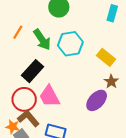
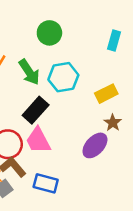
yellow rectangle: (106, 57) -> (106, 94), turned -66
black rectangle: (33, 71) -> (36, 110), moved

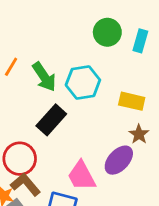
green circle: (49, 33) -> (107, 32), moved
yellow rectangle: (106, 94) -> (132, 101), turned 40
pink trapezoid: (38, 140) -> (81, 176), moved

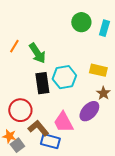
cyan hexagon: (83, 83) -> (64, 77), moved
black rectangle: (51, 120) -> (42, 83), turned -50
brown L-shape: (25, 184) -> (38, 128), moved

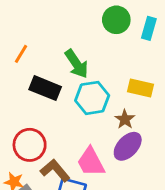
green arrow: (37, 53) -> (76, 64), moved
black rectangle: (42, 83) -> (45, 88), moved, turned -60
brown star: (103, 93) -> (125, 119), moved

